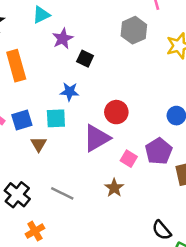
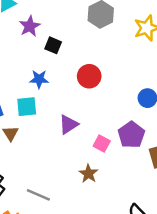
red circle: (116, 112) -> (89, 76), moved
purple triangle: (97, 138) -> (68, 125), size x0.7
gray line: (62, 193) -> (38, 195), moved

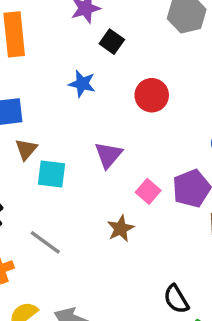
cyan square: (27, 107) -> (51, 174), moved
purple triangle: (68, 125) -> (108, 155), turned -30

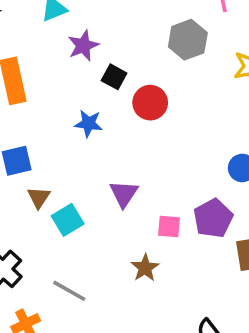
red circle: (152, 95) -> (150, 103), moved
cyan square: (51, 174) -> (68, 220), turned -32
pink square: (148, 191) -> (169, 226), turned -30

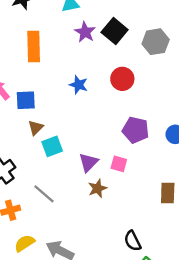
purple star: (83, 46) -> (85, 32), turned -30
black square: (114, 77) -> (115, 31), moved, size x1.5
purple triangle: (124, 194) -> (88, 162), moved
purple pentagon: (213, 218) -> (136, 130), moved, turned 30

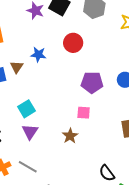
brown triangle: (36, 128) -> (17, 67), moved
purple triangle: (88, 162) -> (30, 132), moved
gray line: (44, 194) -> (28, 167), moved

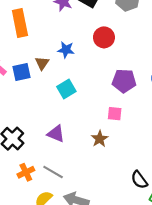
cyan square: (27, 109) -> (66, 89), moved
purple triangle: (30, 132) -> (56, 134), turned -42

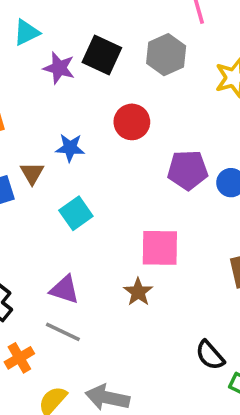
purple pentagon: (124, 81) -> (188, 170), moved
pink square: (115, 114) -> (160, 248), size x1.6
gray line: (53, 172) -> (63, 332), moved

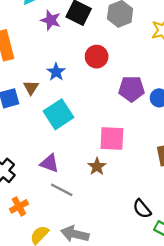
blue star: (70, 148) -> (56, 72), turned 30
cyan square: (76, 213) -> (59, 114), size x1.4
gray line: (63, 332) -> (62, 190), moved

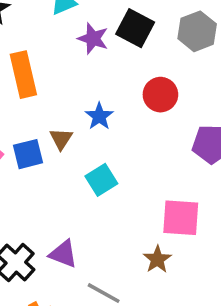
cyan square: (59, 114) -> (101, 180), size x0.7
purple triangle: (50, 163) -> (63, 254), moved

